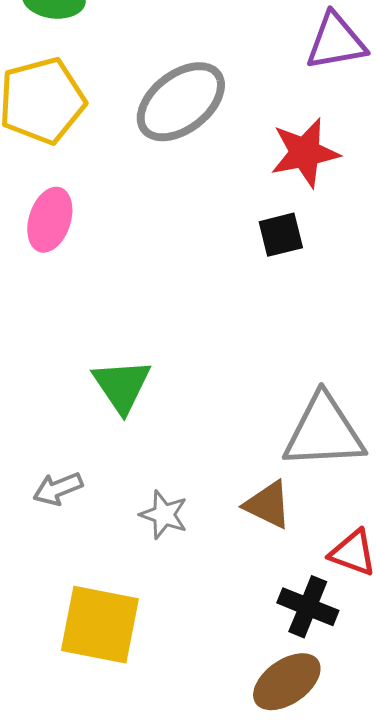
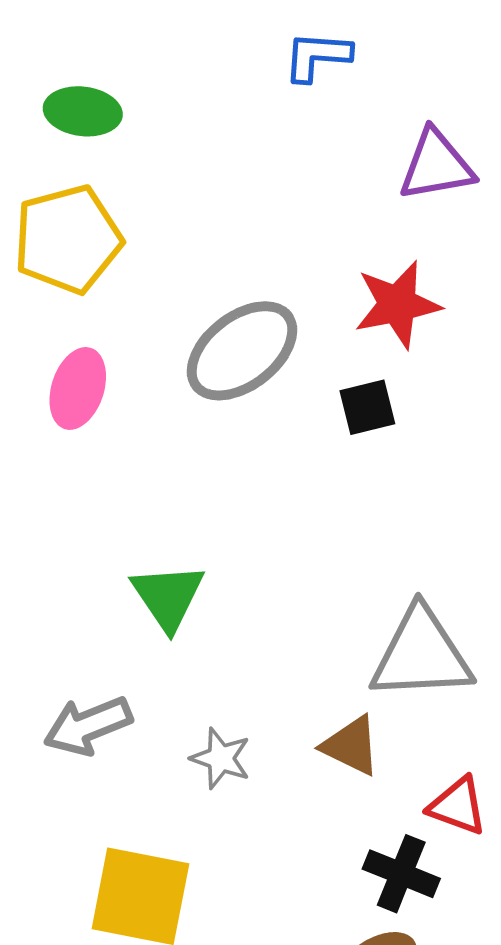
gray ellipse: (181, 102) -> (242, 351), moved
gray arrow: (58, 489) -> (88, 726), size x1.4

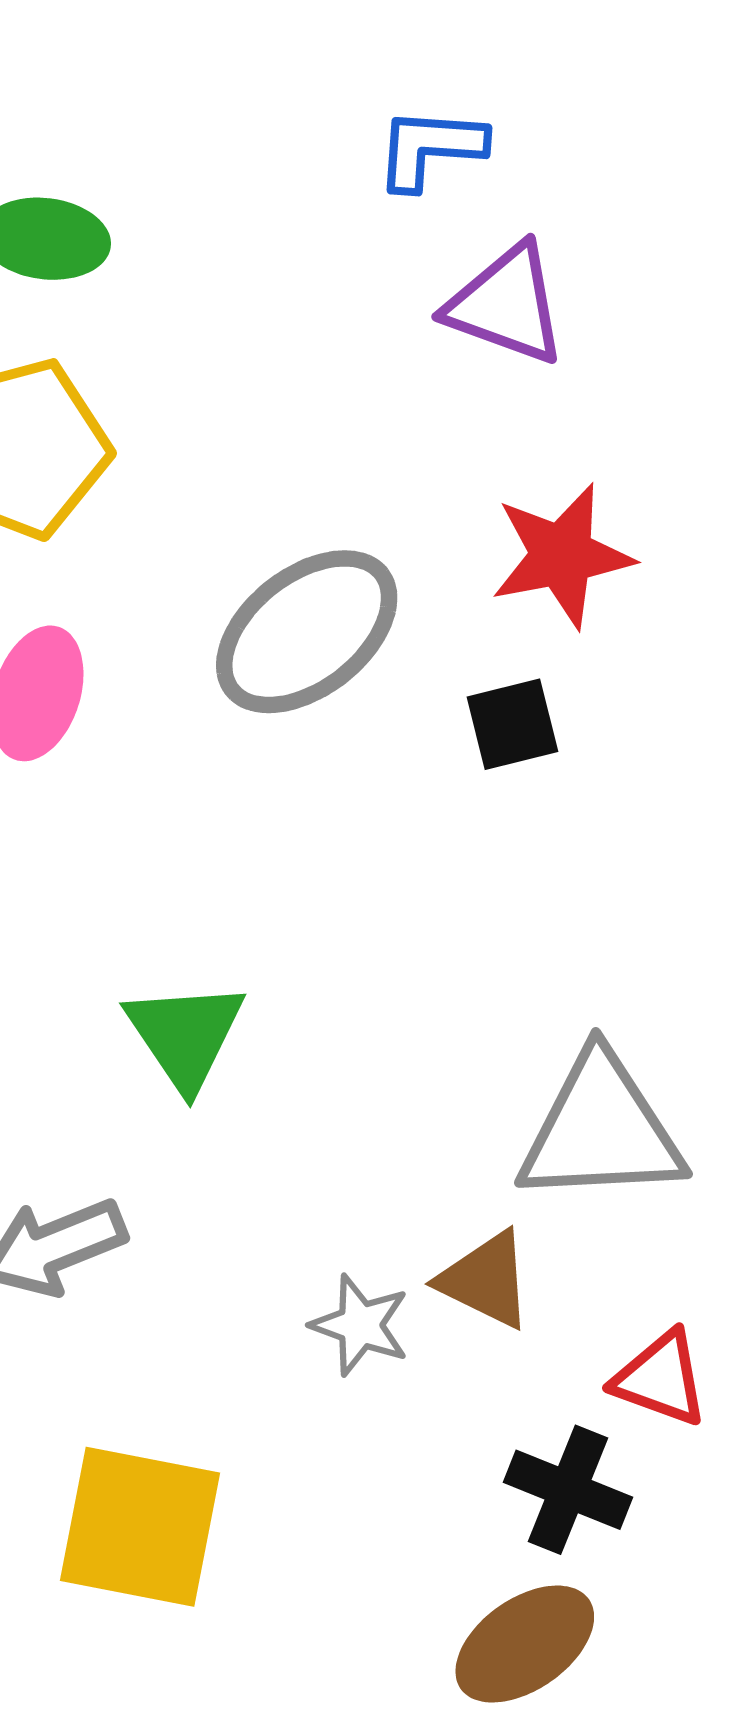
purple triangle: (436, 165) -> (506, 305), moved, turned 30
gray star: (221, 758) -> (360, 1325), moved

